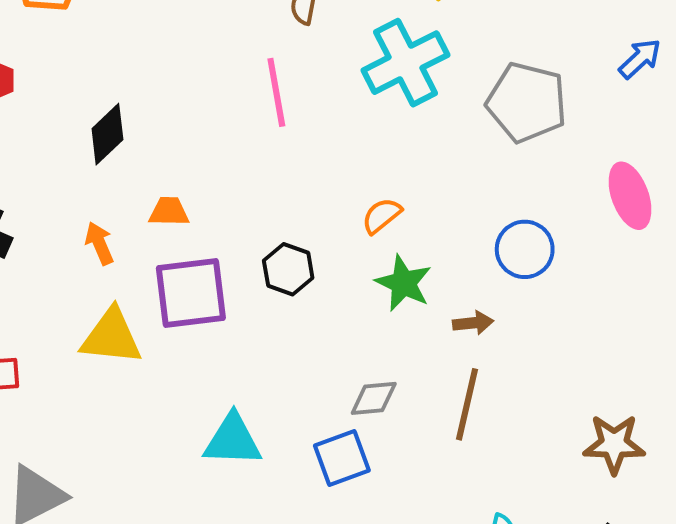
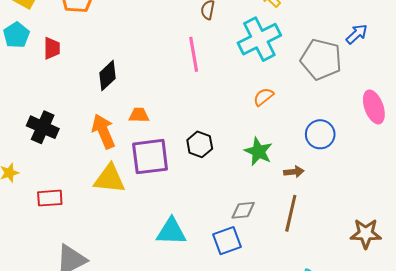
blue arrow: (640, 59) -> (357, 34), moved
orange semicircle: (382, 216) -> (263, 97), moved
orange arrow: (99, 243) -> (103, 131), size x1.6

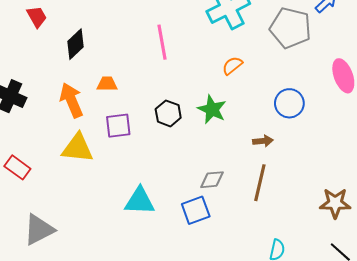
red trapezoid: (52, 48) -> (37, 17), moved, turned -30
pink line: (194, 54) -> (162, 42), moved
green star: (258, 152) -> (212, 109), moved
purple square: (150, 157) -> (118, 126), size x0.7
red rectangle: (50, 198) -> (17, 167), turned 40

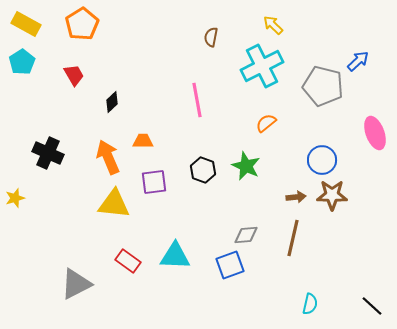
black diamond: (75, 44) -> (112, 102), size x0.7
red rectangle: (17, 167) -> (128, 261), moved
brown star: (335, 203) -> (332, 195), moved

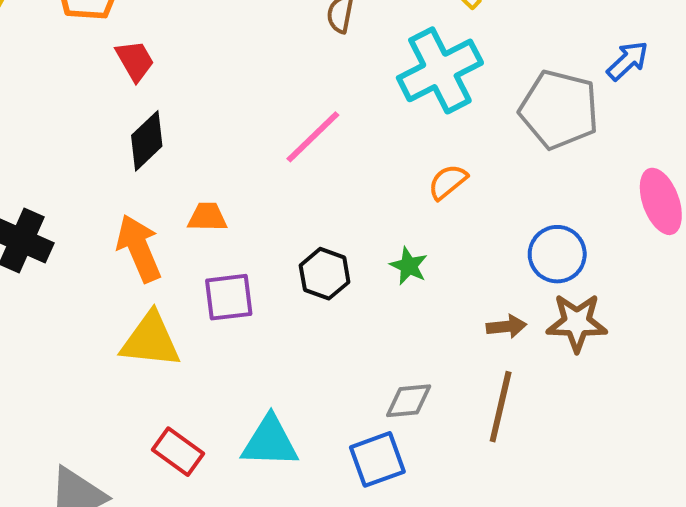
red trapezoid: (74, 75) -> (135, 61), moved
pink line: (197, 100) -> (313, 137), turned 56
black diamond: (112, 102) -> (147, 141), size x1.4
green star: (246, 166) -> (409, 266), size x0.7

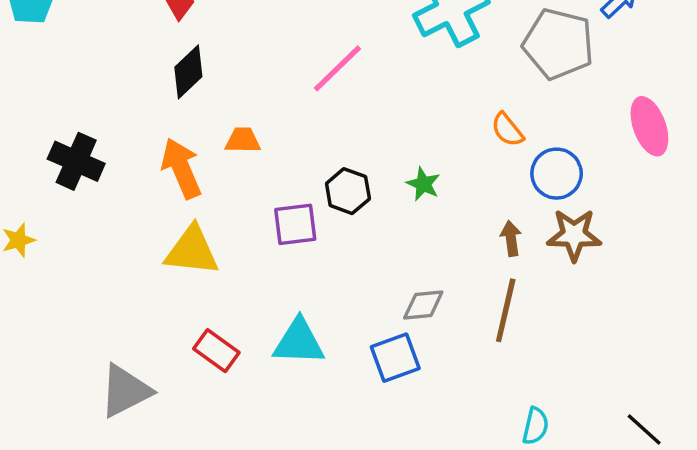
orange semicircle: (448, 182) -> (507, 130), moved, turned -90
purple square: (229, 297) -> (295, 224), moved
brown arrow: (506, 326) -> (511, 238), turned -92

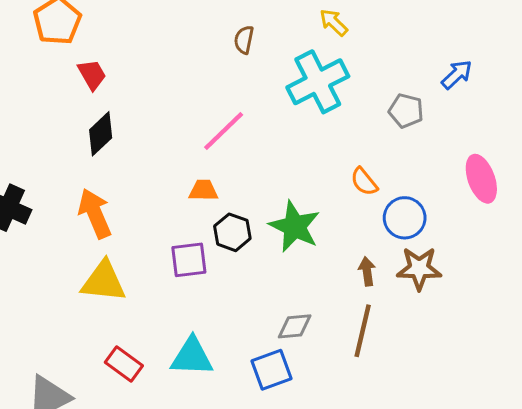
gray pentagon: (558, 44) -> (406, 111), size x0.6
orange trapezoid: (243, 140) -> (203, 190), moved
green star: (423, 184) -> (295, 227), size x1.8

